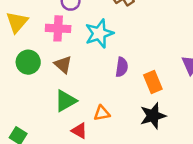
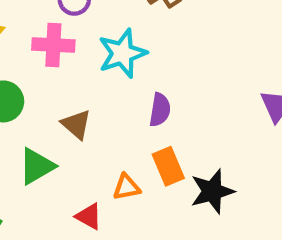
brown triangle: (63, 65) -> (76, 124), moved
orange rectangle: (153, 82) -> (168, 166), moved
green triangle: (66, 101) -> (37, 166), moved

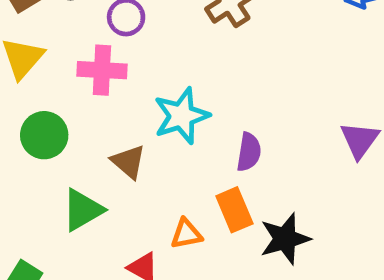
cyan star: (122, 53) -> (181, 116), moved
purple semicircle: (160, 110) -> (249, 152), moved

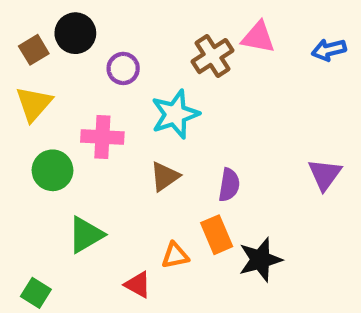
pink cross: (102, 70) -> (102, 137), moved
cyan star: (181, 116) -> (175, 114), moved
brown triangle: (128, 162) -> (165, 177), moved, turned 44

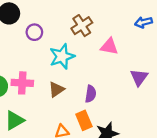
pink triangle: (258, 37) -> (109, 47), moved
pink cross: (102, 137) -> (22, 83), moved
purple triangle: (325, 174) -> (139, 77), moved

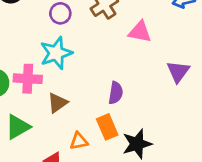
purple circle: (34, 32) -> (60, 13), moved
cyan star: (62, 56) -> (56, 53), moved
brown triangle: (56, 89) -> (57, 103), moved

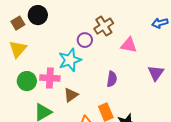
purple circle: (60, 13) -> (85, 40), moved
purple semicircle: (116, 93) -> (112, 79), moved

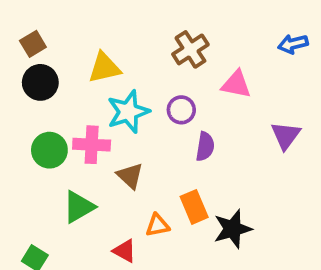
black circle: (38, 15) -> (40, 82), moved
purple circle: (85, 40) -> (181, 110), moved
yellow triangle: (18, 49) -> (104, 68), moved, turned 36
brown triangle: (71, 95) -> (130, 176), turned -42

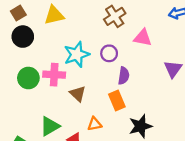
yellow triangle: (104, 68) -> (54, 15), moved
green triangle: (79, 207) -> (50, 126), moved
orange rectangle: (194, 207) -> (117, 100), moved

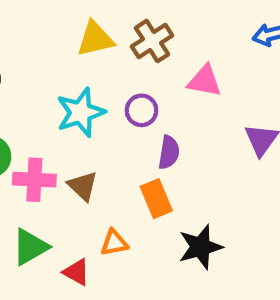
yellow triangle: (54, 15) -> (95, 39), moved
pink cross: (54, 75) -> (34, 180), moved

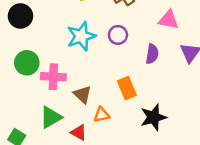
pink triangle: (205, 81) -> (169, 20), moved
purple semicircle: (169, 152) -> (152, 54), moved
brown triangle: (83, 186) -> (82, 94), moved

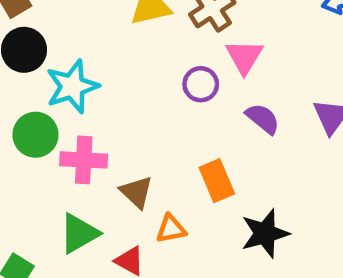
pink triangle: (169, 20) -> (244, 57), moved, turned 50
cyan star: (81, 36) -> (72, 87), moved
purple semicircle: (152, 54) -> (263, 119), turned -60

